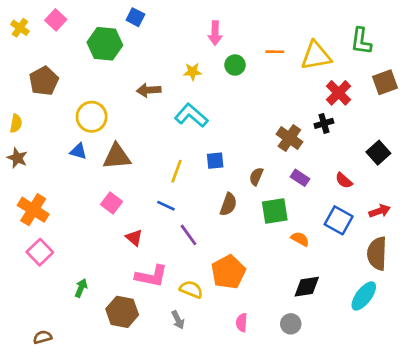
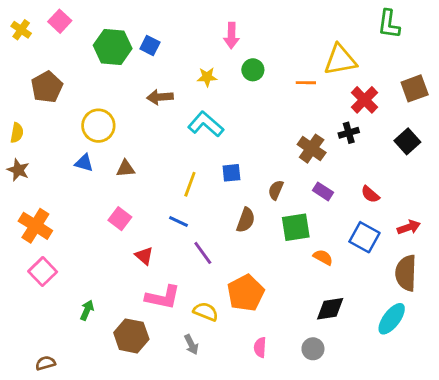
blue square: (135, 17) -> (150, 46), moved
green L-shape: (361, 41) -> (389, 24), moved
orange line: (275, 52) -> (306, 83), moved
black square: (378, 153) -> (407, 141), moved
brown triangle: (117, 157) -> (126, 169), size x0.6

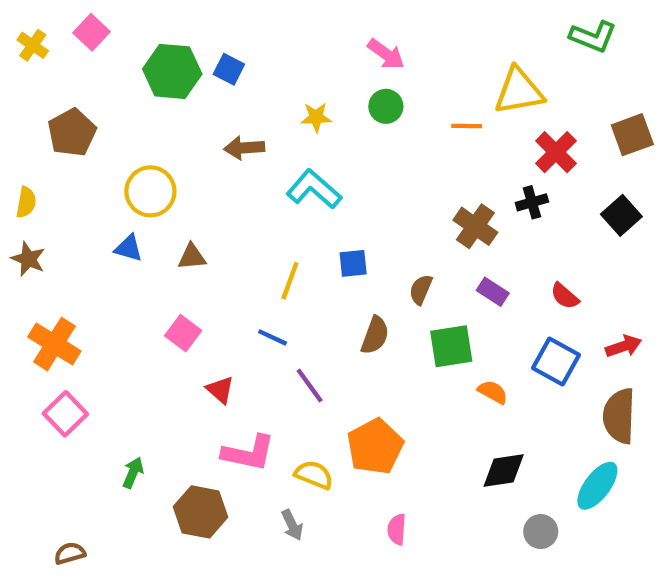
green L-shape: (389, 24) -> (593, 37), turned -76
pink arrow: (231, 35) -> (386, 54), moved, turned -55
gray circle: (313, 349) -> (541, 532), moved

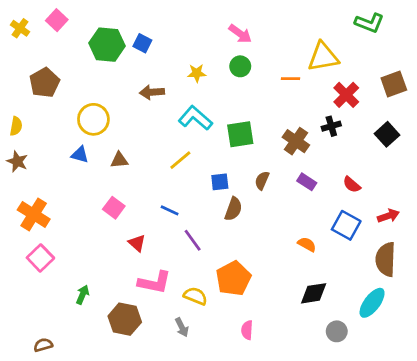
blue square: (353, 263) -> (220, 182), moved
yellow line: (290, 281) -> (180, 160), moved, turned 30
green square: (451, 346) -> (240, 134), moved

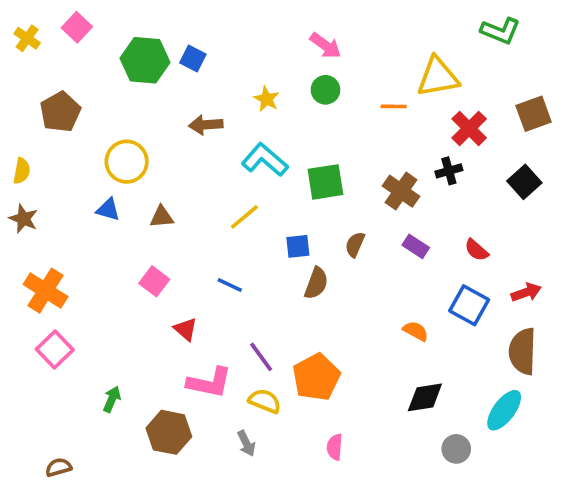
yellow star: (197, 73) -> (267, 99), turned 30
purple line: (193, 240) -> (261, 357), moved

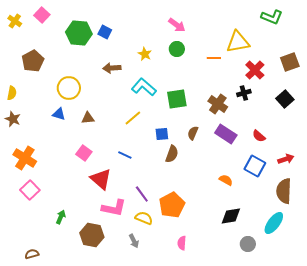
purple rectangle: (416, 246) -> (226, 134), size x1.5
red triangle: (186, 329) -> (101, 179), size x1.6

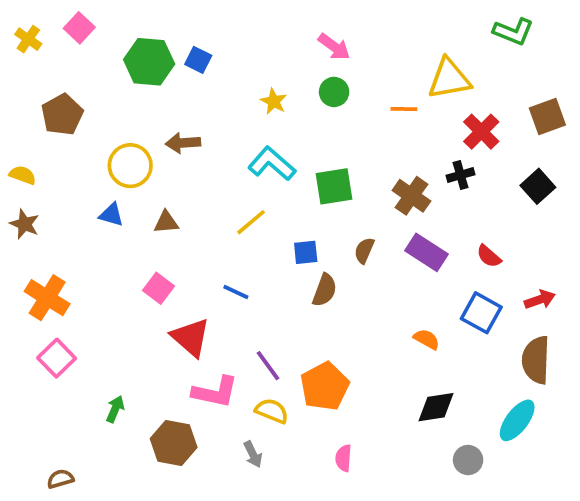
brown arrow: (112, 68) -> (183, 143), moved
yellow semicircle: (12, 93) -> (23, 175), turned -80

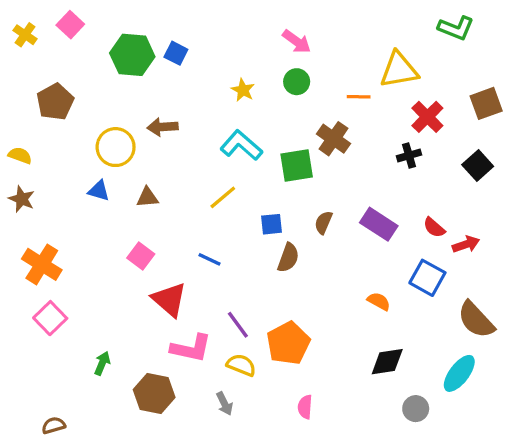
brown cross: (411, 196) -> (334, 139), moved
red arrow: (540, 300) -> (466, 244), moved
brown semicircle: (536, 360) -> (476, 320), turned -45

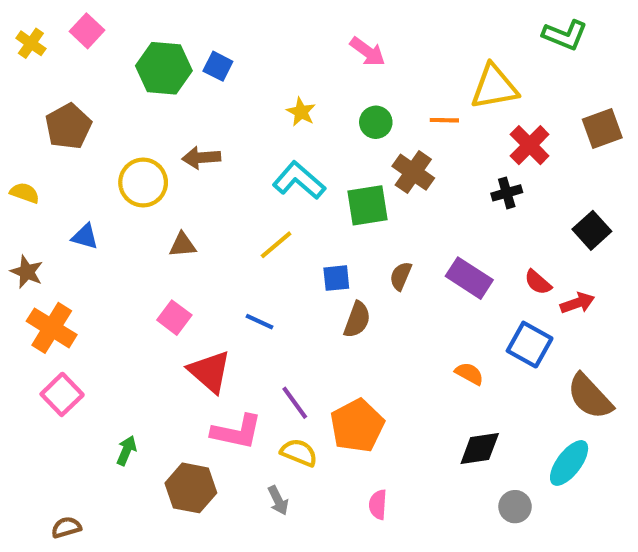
green circle: (297, 82) -> (376, 122), moved
black square: (478, 165) -> (592, 230), moved
blue triangle: (99, 191) -> (85, 237), moved
brown star: (22, 199) -> (27, 272), moved

